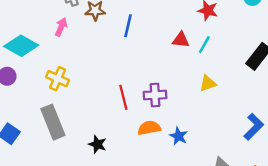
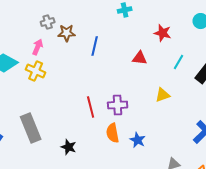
cyan line: (204, 45) -> (179, 62), moved
yellow cross: (58, 79) -> (36, 71), moved
orange semicircle: (149, 128) -> (113, 133), turned -90

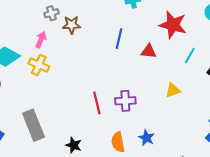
red star: (163, 33) -> (173, 25), size x1.5
blue line: (95, 46) -> (119, 39), moved
orange semicircle: (113, 133) -> (118, 142), moved

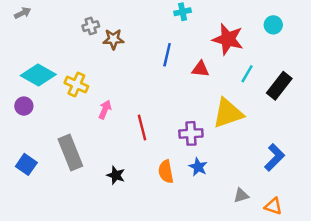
pink arrow: (41, 40) -> (105, 110), moved
yellow triangle: (173, 90) -> (228, 113), size x1.8
purple cross: (125, 101) -> (191, 133), moved

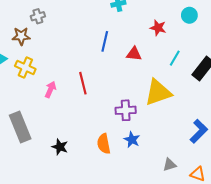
cyan circle: (273, 25) -> (189, 15), moved
brown star: (113, 39) -> (21, 36), moved
red star: (228, 39) -> (158, 28), size x0.6
red line: (142, 127) -> (83, 83), moved

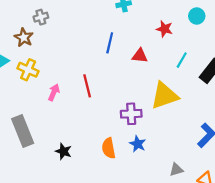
brown star: (21, 36) -> (24, 37), turned 30

